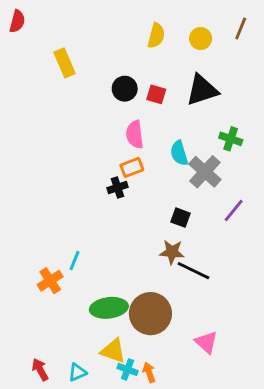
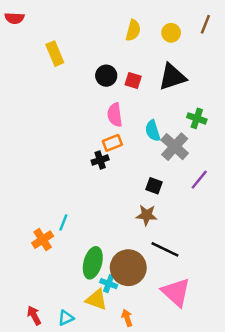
red semicircle: (17, 21) -> (14, 18), turned 78
black line: (193, 271) -> (165, 249), moved
green ellipse: (109, 308) -> (93, 263), turned -68
pink triangle: (206, 342) -> (176, 292), size x1.5
cyan cross: (128, 369) -> (109, 284), moved

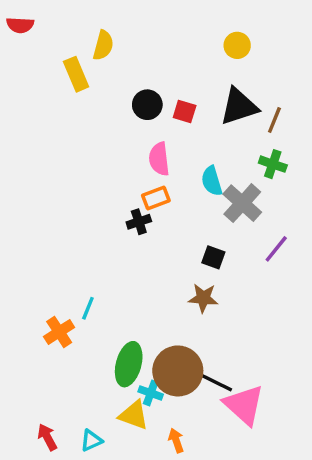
brown line: (205, 24) -> (274, 120), moved
yellow semicircle: (133, 30) -> (103, 45), moved
black line: (165, 249) -> (213, 381), moved

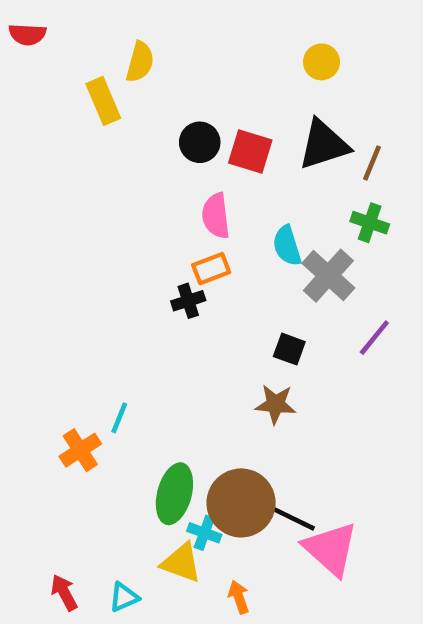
red square: (185, 111) -> (250, 151), size x1.4

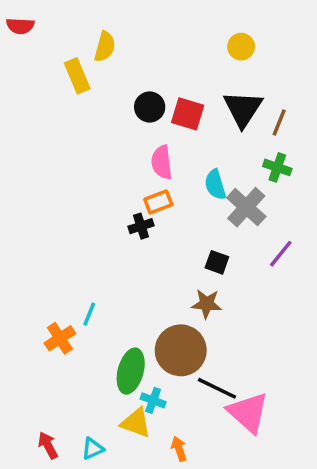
black triangle: (324, 145) -> (243, 109), turned -39
brown circle: (241, 503) -> (181, 350), moved

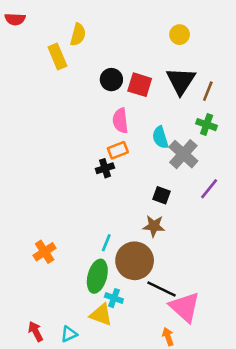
cyan line: (89, 314) -> (106, 243), moved
orange arrow: (179, 449) -> (168, 337), moved

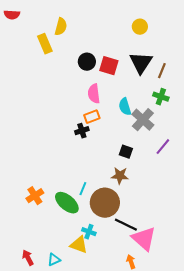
green ellipse: (97, 276) -> (67, 203), moved, turned -65

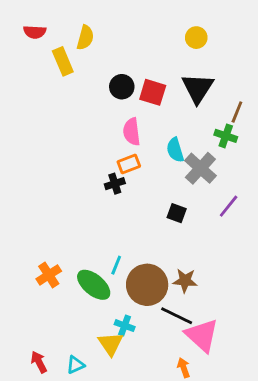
red semicircle: (12, 15) -> (35, 32), moved
brown line: (162, 71) -> (237, 112), moved
brown star: (120, 176) -> (185, 281), moved
yellow triangle: (79, 245) -> (111, 344), turned 36

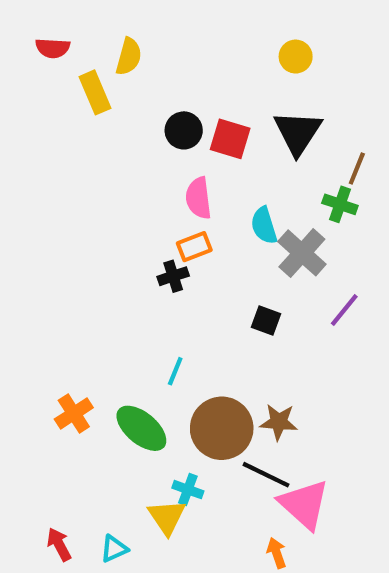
cyan line: (116, 265) -> (175, 371), moved

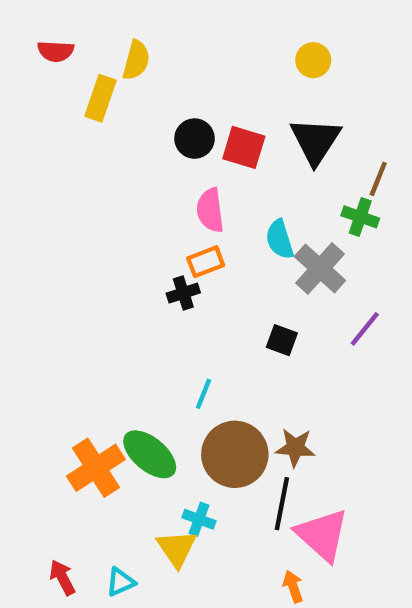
yellow rectangle: (95, 92) -> (100, 98), turned 42
cyan line: (175, 371) -> (203, 394), moved
orange cross: (74, 413) -> (96, 468), moved, size x1.4
black line: (266, 475) -> (282, 504), turned 75

